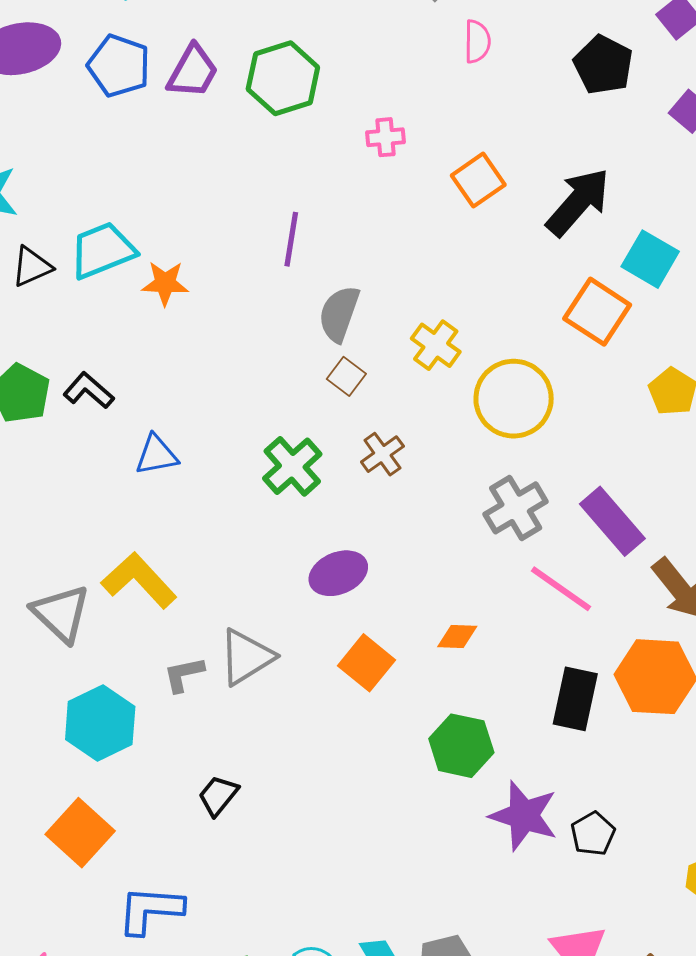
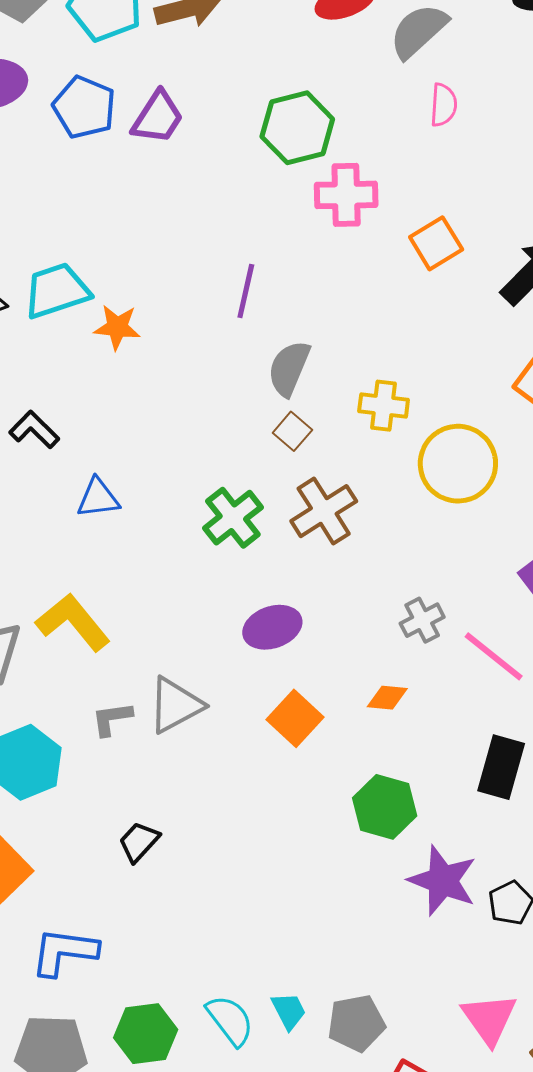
green hexagon: (283, 78) -> (297, 128), moved
pink cross: (385, 137) -> (346, 195), size x1.6
yellow cross: (436, 345) -> (384, 406), turned -33
brown cross: (382, 454) -> (324, 511), size x1.5
gray cross: (516, 508) -> (422, 620), moved, size x0.7

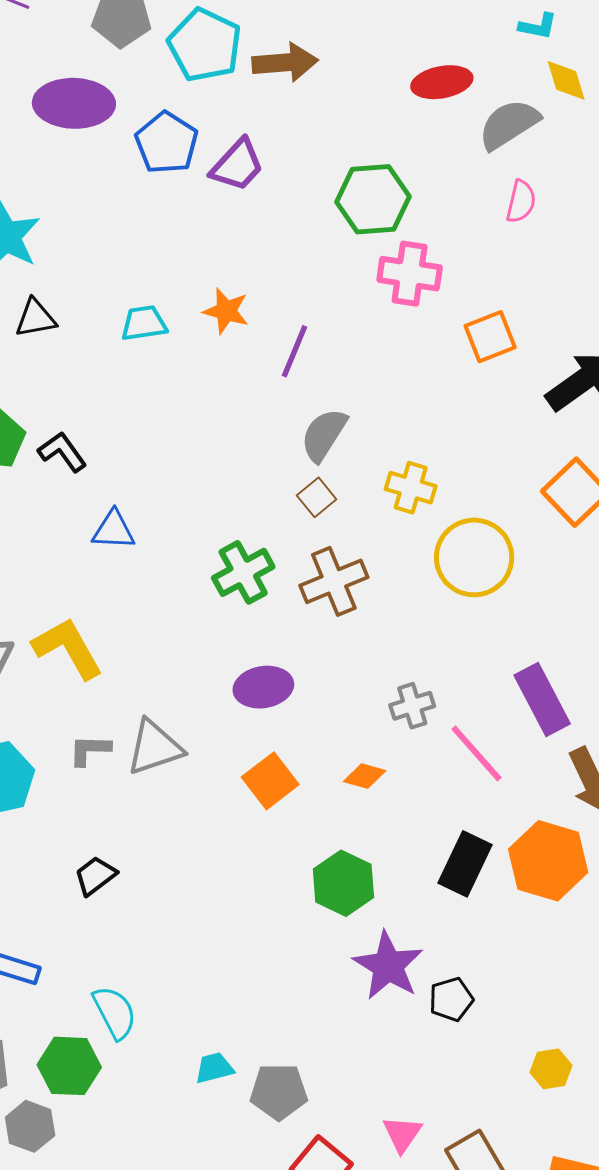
cyan trapezoid: (57, 291) -> (144, 323), moved, size x0.7
orange star: (117, 327) -> (226, 311), moved
cyan trapezoid: (289, 1011) -> (214, 1068), turned -87
pink triangle: (489, 1019) -> (402, 1134), moved, size x0.7
cyan semicircle: (230, 1020) -> (115, 1012), moved

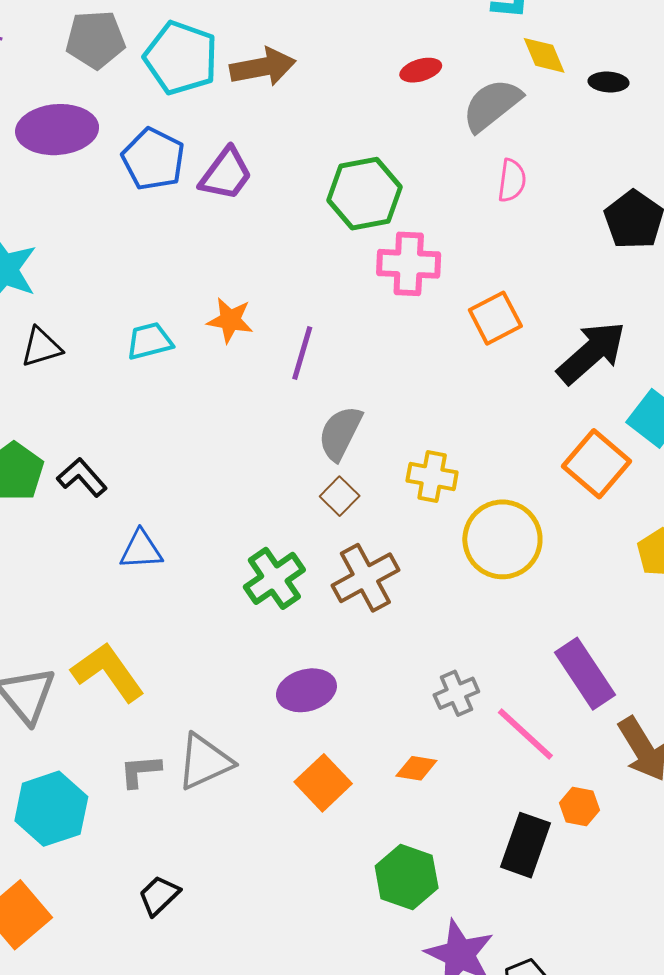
red ellipse: (442, 82) -> (421, 70), size x0.7
orange hexagon: (548, 861) -> (580, 806), moved, size x0.5

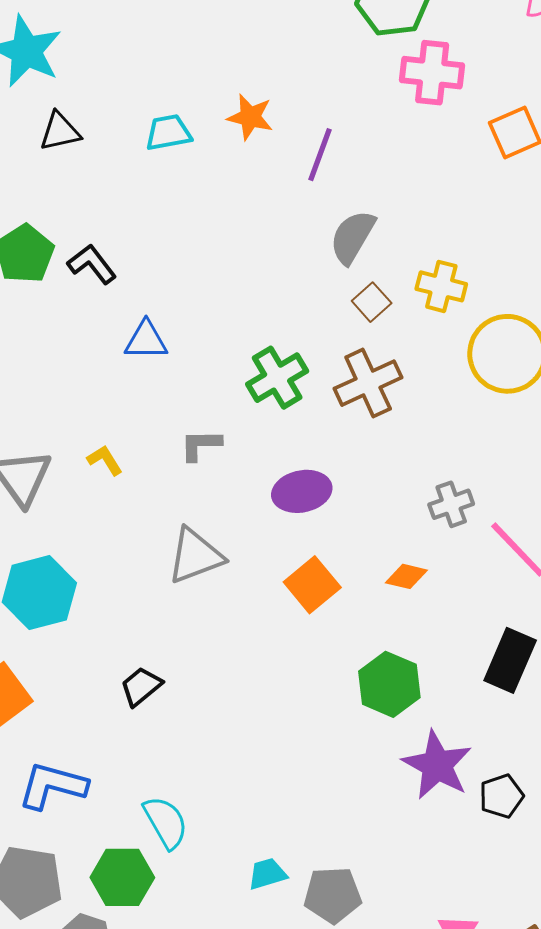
brown square: (340, 496) -> (372, 302), moved
yellow L-shape: (108, 672) -> (105, 460), size x0.5
gray L-shape: (140, 771) -> (201, 445), moved

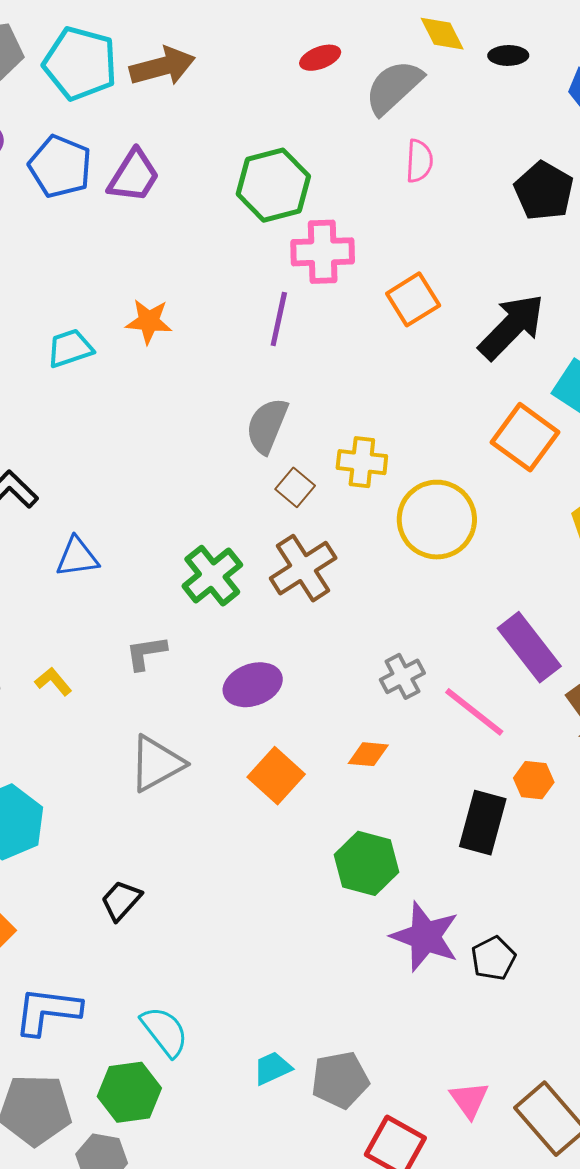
purple line: (320, 155) -> (279, 319), moved

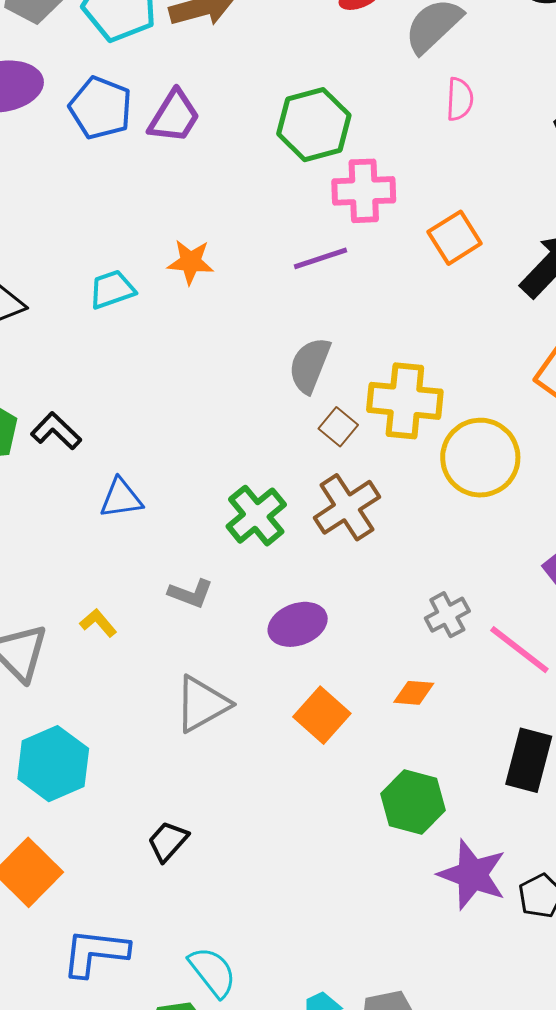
purple line: (279, 319) -> (321, 258), turned 60
yellow cross: (362, 462) -> (405, 401), size x1.5
gray L-shape: (146, 653) -> (191, 593), turned -150

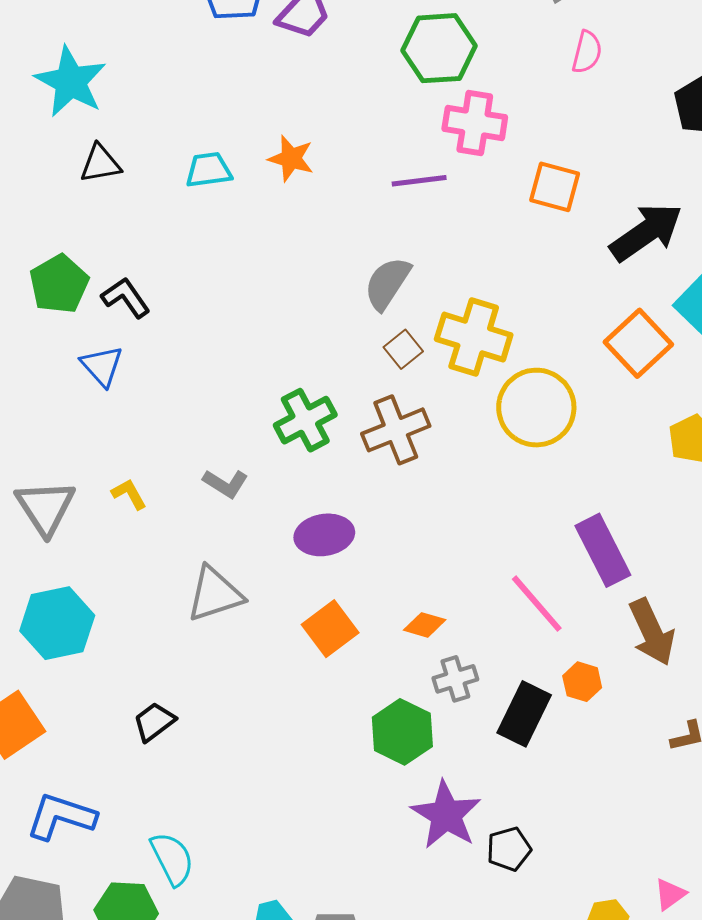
orange square: (455, 238) -> (555, 187), turned 36
blue triangle: (121, 498) -> (102, 366), moved, turned 45
gray cross: (447, 615) -> (455, 679), moved

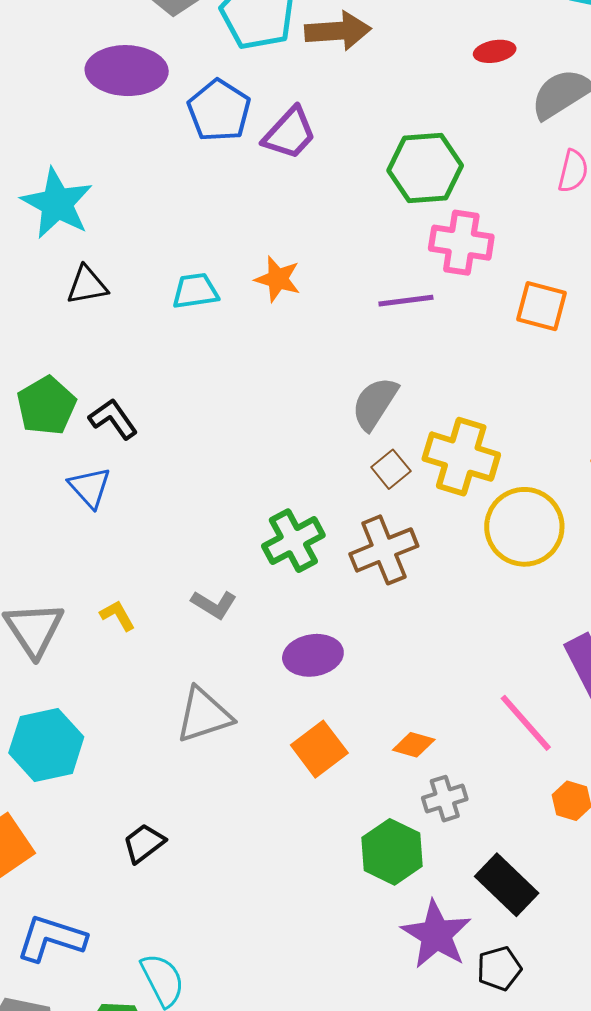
black rectangle: (524, 714) -> (507, 885), moved, turned -72

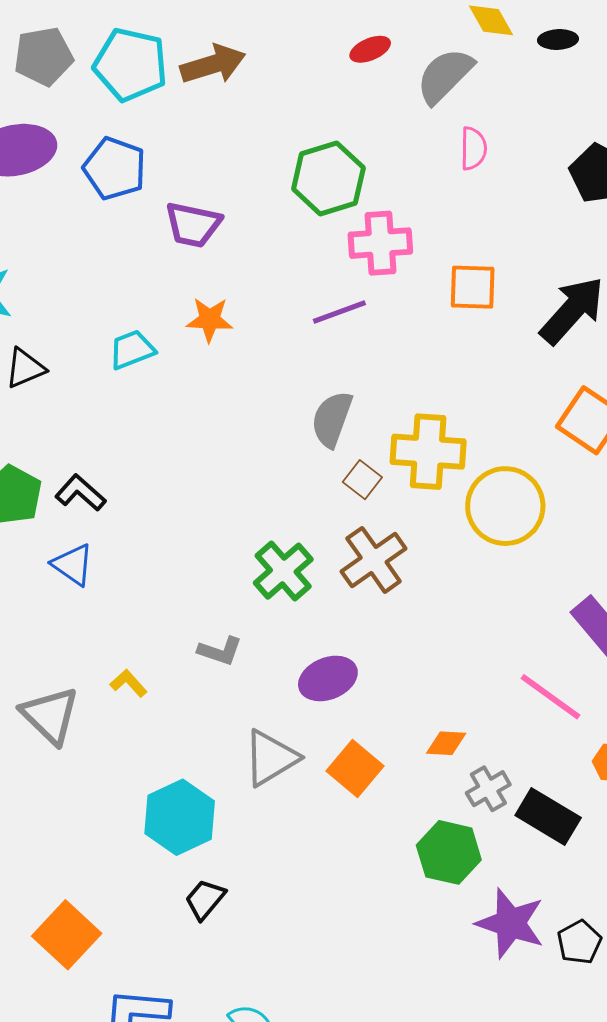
purple trapezoid: (290, 133) -> (193, 225), moved, turned 72
gray triangle: (204, 715) -> (271, 758), moved
cyan hexagon: (46, 745) -> (180, 817), moved
black rectangle: (507, 885) -> (548, 816), moved

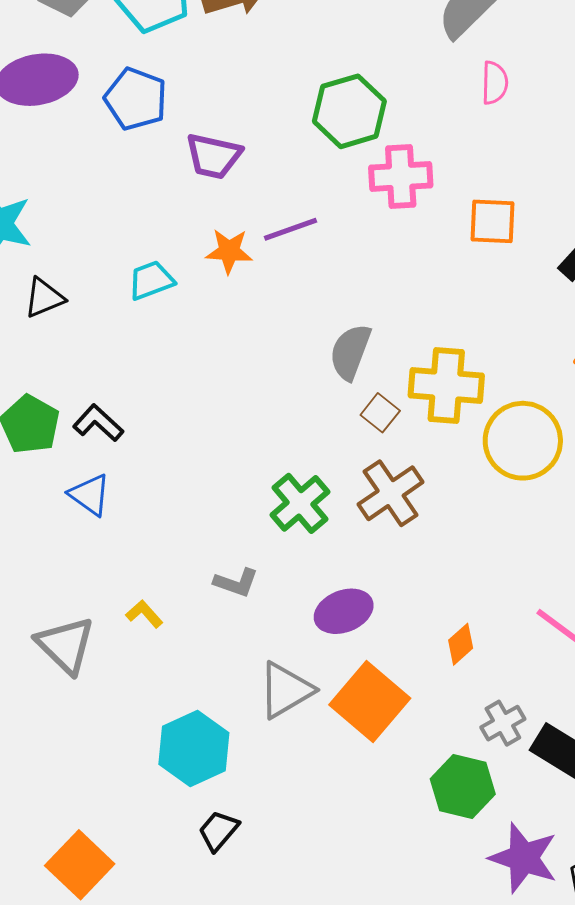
purple line: (339, 312) -> (290, 229), moved
orange diamond: (446, 743) -> (461, 644), moved, turned -45
orange square: (355, 768) -> (370, 701), size x1.4

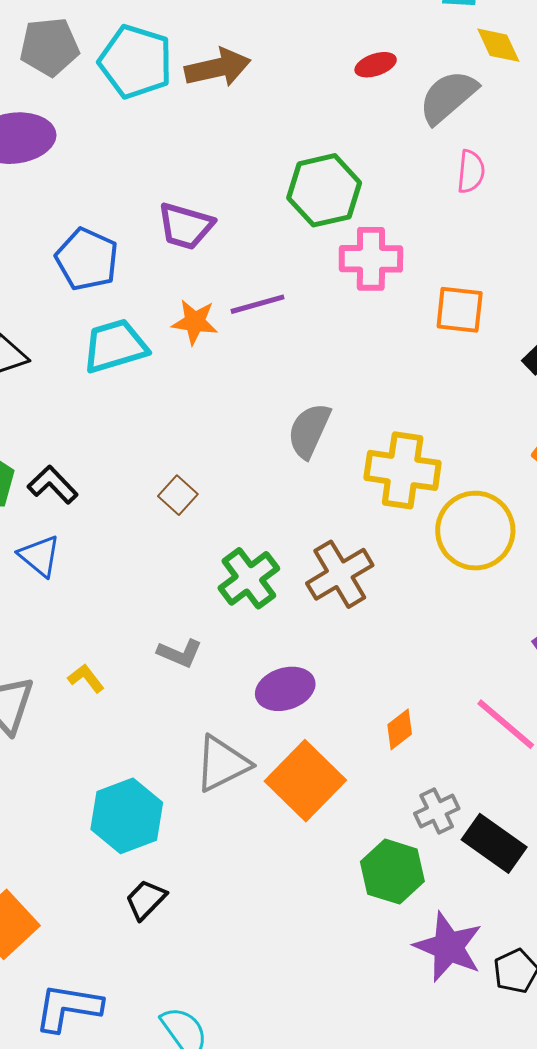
blue pentagon: (136, 99) -> (87, 259), moved
cyan trapezoid: (151, 280) -> (115, 346), size x1.4
brown square: (380, 413) -> (178, 495), moved

